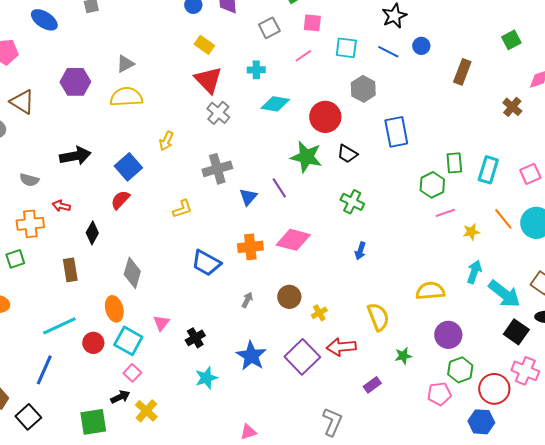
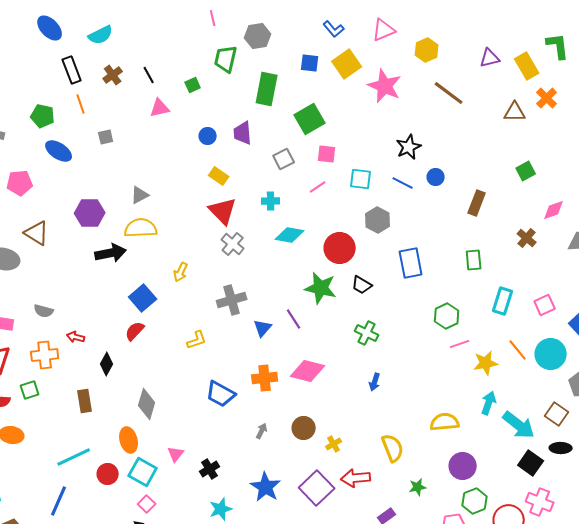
black arrow: (75, 156) -> (111, 253), moved
green rectangle: (454, 163) -> (474, 260), moved
yellow star: (471, 232) -> (486, 363), size x1.4

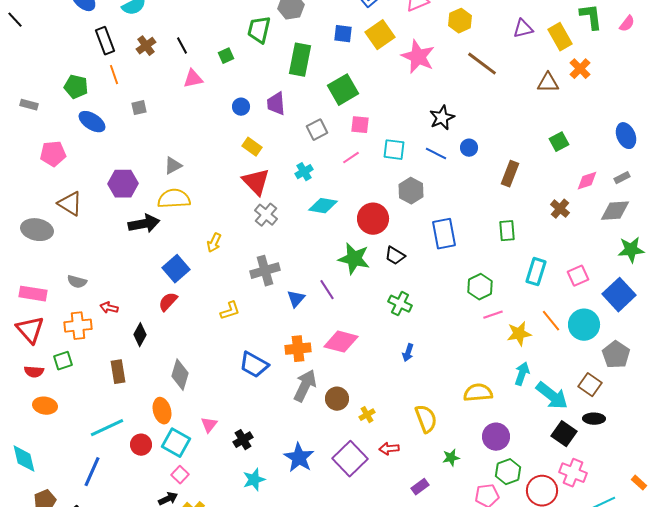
cyan cross: (271, 201) -> (304, 172), turned -30
gray arrow: (262, 431) -> (305, 386), moved, size x2.0
red arrow: (356, 478) -> (389, 449), size x0.7

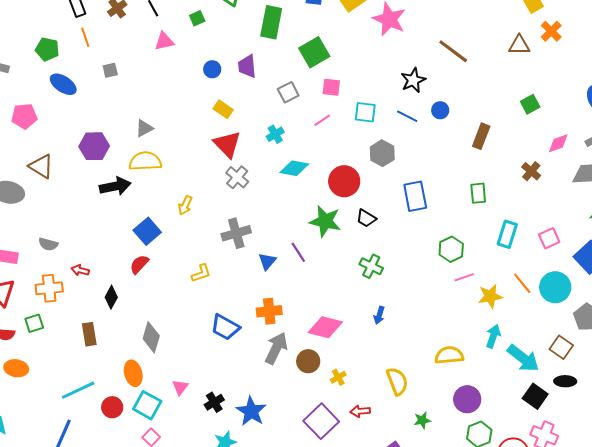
brown line: (482, 64) -> (453, 51), moved
pink diamond: (341, 342) -> (325, 327), moved
blue star: (299, 458) -> (251, 411), moved

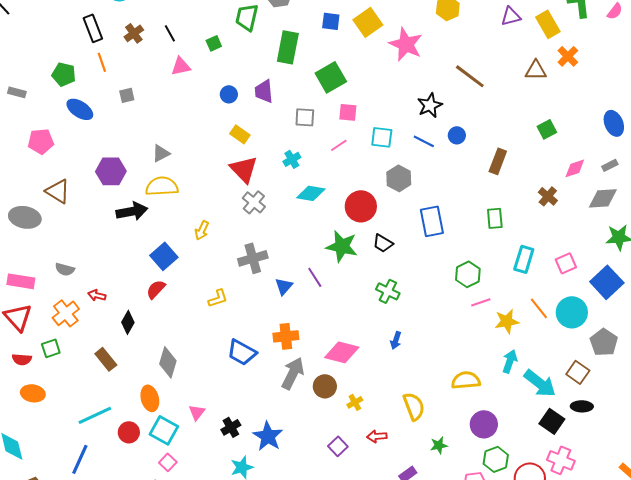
gray square: (288, 92) -> (305, 117), turned 30
orange cross: (49, 288) -> (66, 313), turned -32
brown rectangle: (89, 334) -> (106, 359), turned -30
purple square: (321, 421) -> (338, 446), size x0.6

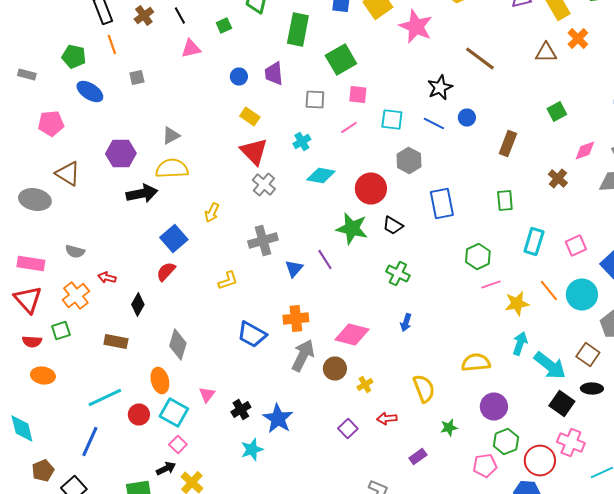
brown rectangle: (106, 359) -> (116, 342), turned -40

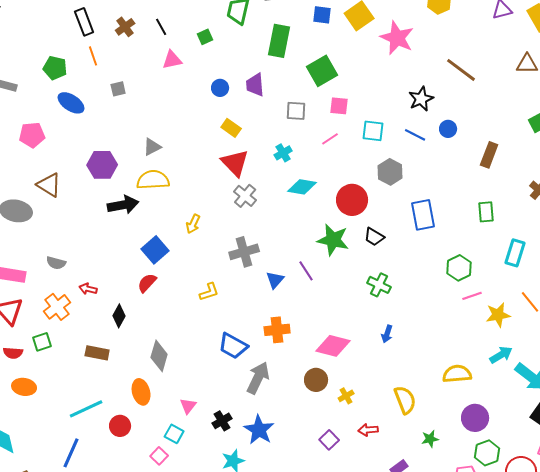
cyan arrow: (520, 344) -> (501, 355), turned 40
gray arrow: (303, 356) -> (258, 378), moved
cyan square: (174, 412) -> (174, 434), moved, size x0.7

